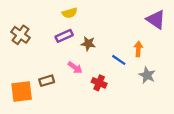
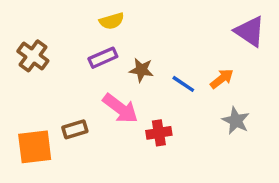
orange arrow: (138, 49) -> (222, 79), turned 48
blue line: (119, 60) -> (183, 84), moved
pink arrow: (75, 68) -> (120, 108), size x1.5
red cross: (99, 83) -> (159, 133), turned -32

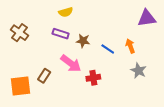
purple triangle: (250, 31) -> (147, 18), turned -42
purple rectangle: (103, 58) -> (61, 34), turned 42
orange arrow: (222, 79) -> (130, 46), turned -72
brown rectangle: (75, 129) -> (44, 76), turned -40

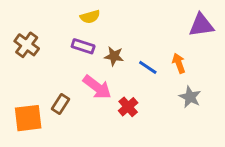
red cross: (93, 78) -> (128, 107), turned -32

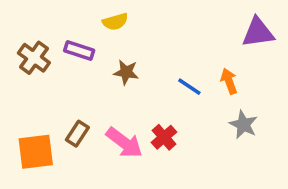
purple rectangle: (83, 46) -> (79, 51), moved
brown star: (114, 56) -> (126, 72), moved
pink arrow: (97, 87) -> (124, 143), moved

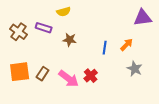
orange arrow: (229, 81) -> (127, 45), turned 64
blue line: (189, 87) -> (105, 48), turned 64
orange square: (36, 152) -> (20, 72), moved

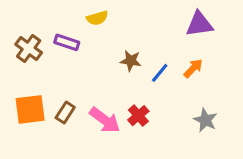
purple triangle: (143, 18) -> (199, 24), moved
brown star: (70, 40) -> (131, 61), moved
blue line: (105, 48) -> (160, 73), turned 32
gray star: (135, 69) -> (205, 120), moved

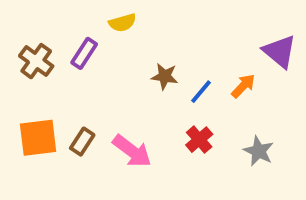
purple triangle: (199, 24) -> (280, 51), moved, turned 48
purple rectangle: (67, 42) -> (84, 53), turned -75
red cross: (138, 116) -> (199, 140), moved

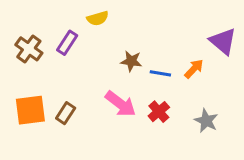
blue line: (201, 92) -> (160, 73), turned 60
pink arrow: (132, 151) -> (121, 104), moved

